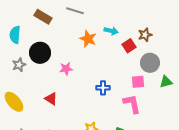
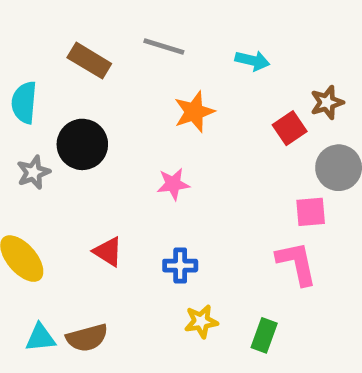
cyan arrow: (111, 31) -> (252, 61), moved
orange star: (88, 39) -> (194, 112), turned 30
pink star: (66, 69) -> (173, 184), moved
blue cross: (103, 88) -> (180, 266), moved

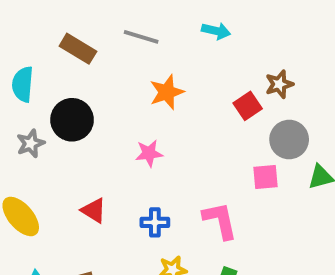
cyan arrow: (252, 61) -> (216, 31), moved
pink L-shape: (297, 263) -> (220, 220), moved

